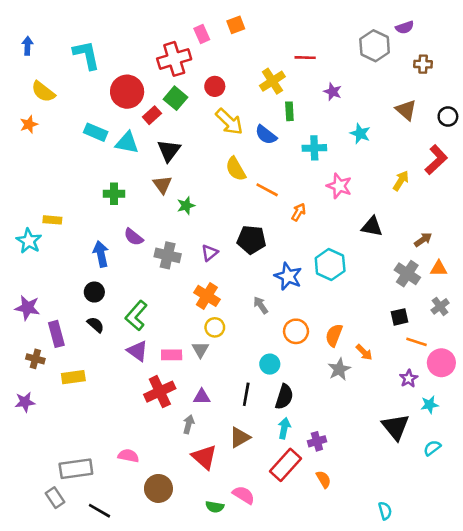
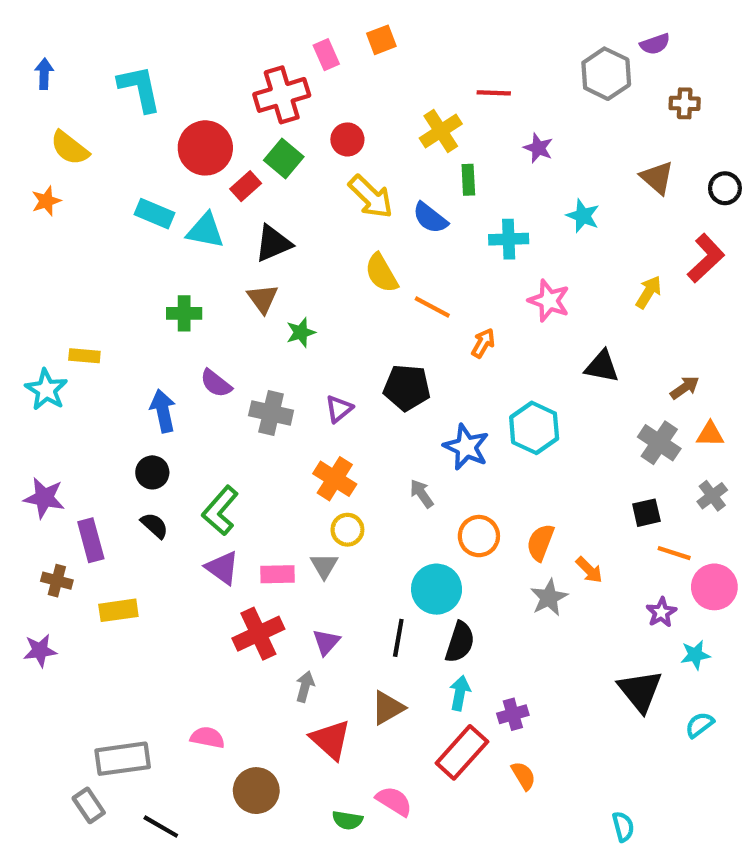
black triangle: (169, 151) -> (273, 243), turned 30
cyan circle: (270, 364) -> (437, 589), size x1.5
purple triangle: (202, 397) -> (326, 642), turned -48

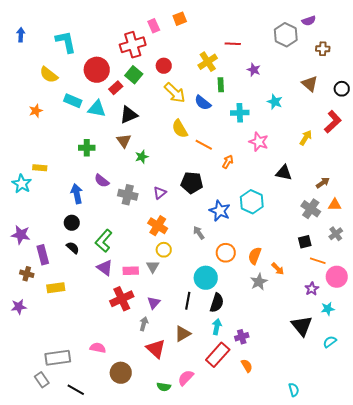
yellow semicircle: (70, 148) -> (49, 75), moved
orange star: (46, 201) -> (36, 111), moved
pink semicircle: (394, 801) -> (186, 378), turned -78

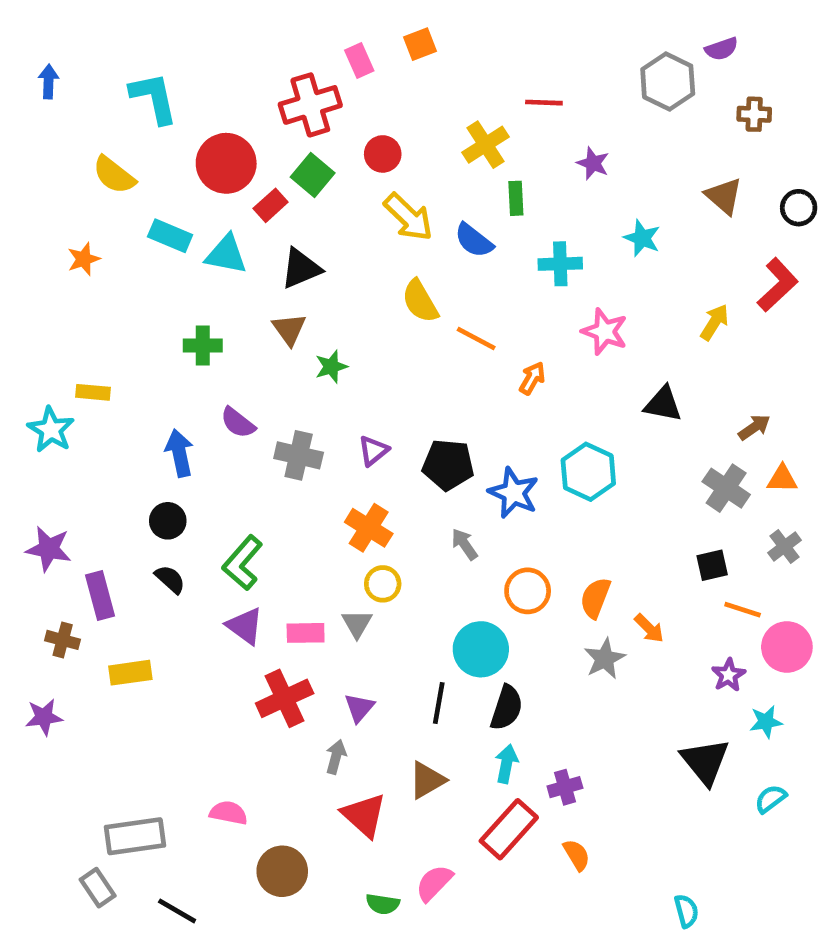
black pentagon: (192, 183) -> (448, 465), moved

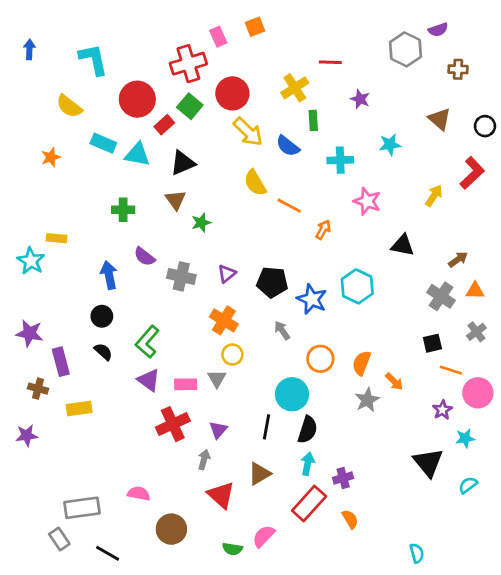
red circle: (383, 154) -> (232, 93), size x1.5
cyan star: (642, 238) -> (390, 145), turned -30

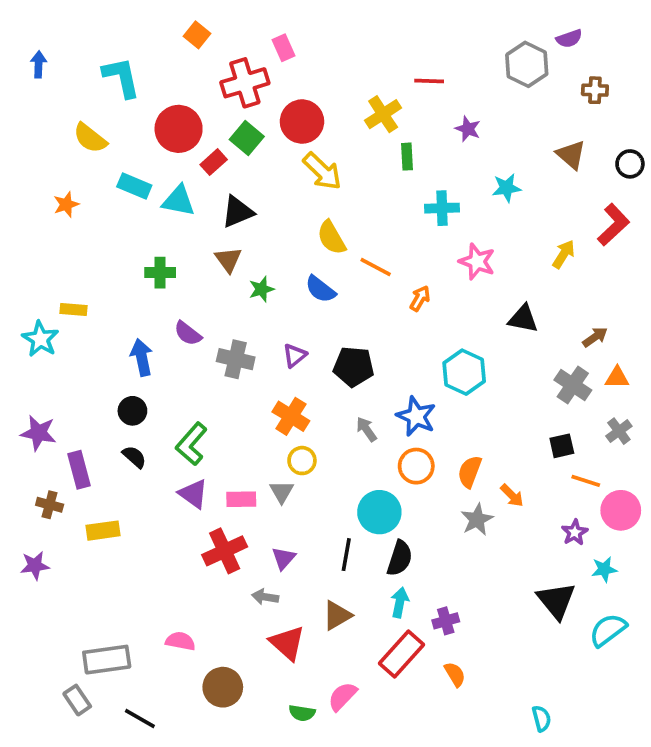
orange square: (255, 27) -> (197, 35), moved, turned -30
blue semicircle: (288, 146) -> (320, 289), moved
blue star: (312, 299) -> (416, 416), moved
gray arrow: (204, 460) -> (265, 597), turned -96
cyan semicircle: (468, 485) -> (608, 630), size x1.5

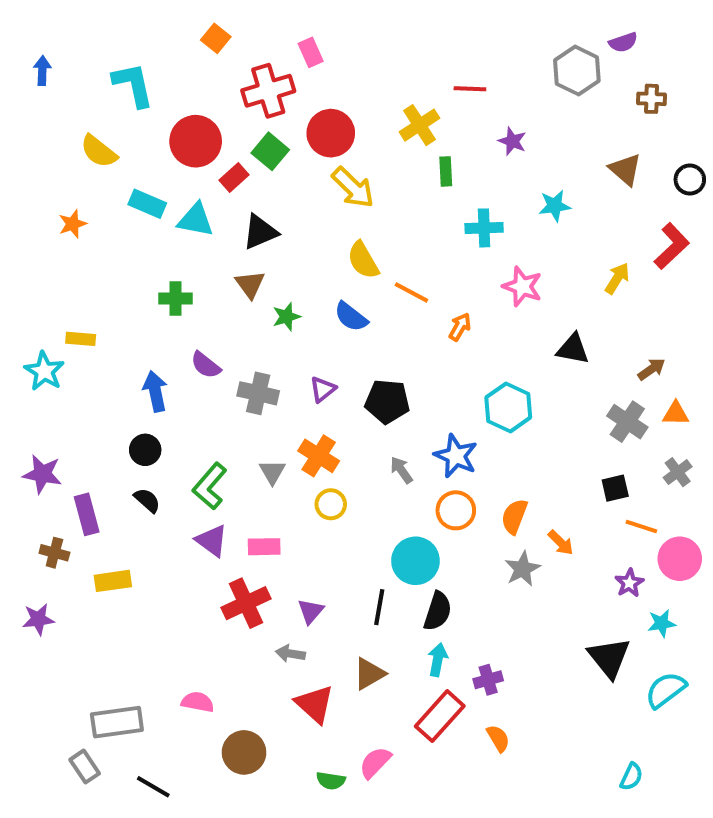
gray triangle: (282, 492) -> (272, 472), moved
cyan semicircle: (542, 719) -> (631, 777), moved, turned 40

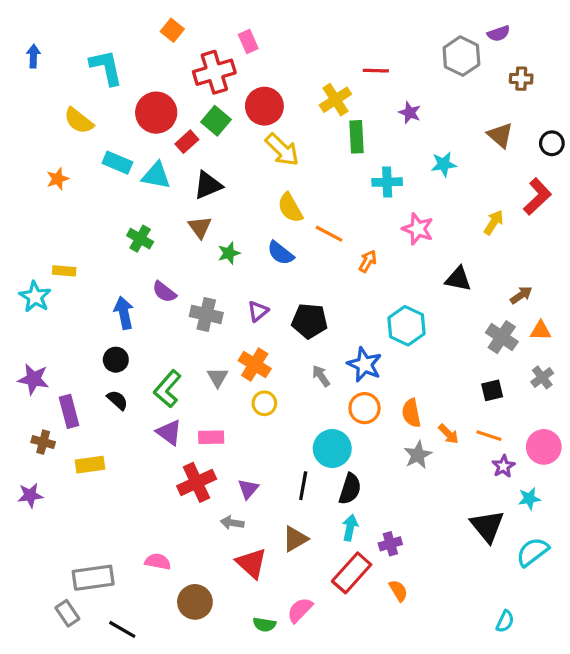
green rectangle: (446, 171) -> (356, 137), size x1.4
green cross: (175, 299) -> (140, 239), turned 30
orange semicircle: (514, 516) -> (411, 413), turned -32
orange line: (641, 526) -> (489, 436), moved

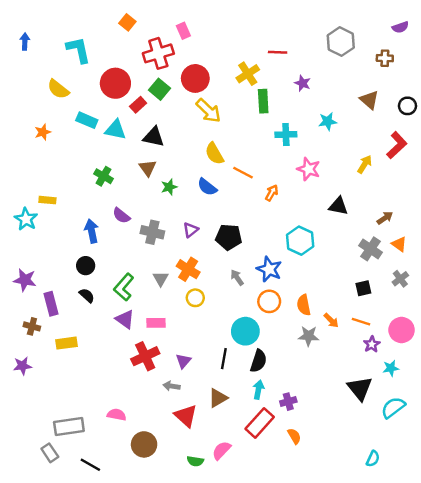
purple semicircle: (499, 33) -> (400, 27), moved
black triangle: (208, 185) -> (154, 137), turned 35
orange triangle: (541, 331) -> (399, 244), turned 35
gray star: (418, 455) -> (309, 336), turned 30

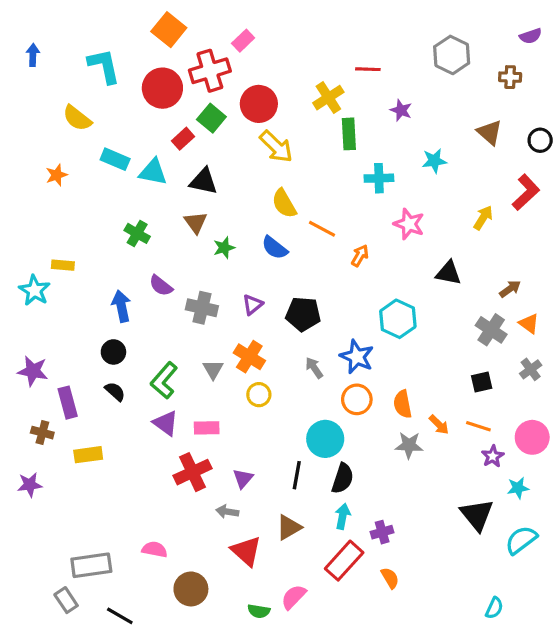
orange square: (127, 22) -> (169, 30), size x1.5
pink rectangle: (183, 31) -> (243, 41), turned 70
red circle: (115, 83) -> (162, 88), moved

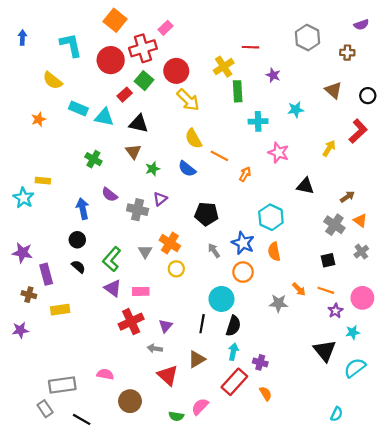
purple triangle: (253, 305) -> (160, 199), moved
orange semicircle: (403, 404) -> (274, 252), moved
purple cross: (382, 532) -> (260, 362), turned 32

